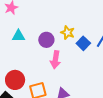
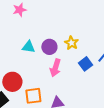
cyan triangle: (18, 36) -> (28, 47), moved
blue square: (83, 43) -> (85, 64), moved

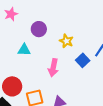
purple circle: (49, 47) -> (39, 29), moved

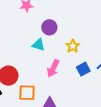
cyan triangle: (24, 50) -> (39, 45), moved

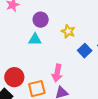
pink arrow: (53, 68) -> (57, 73), moved

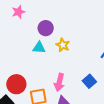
yellow star: (68, 31) -> (63, 45), moved
blue square: (85, 51) -> (89, 81), moved

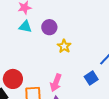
cyan triangle: (39, 48) -> (25, 27), moved
blue square: (89, 81) -> (91, 78), moved

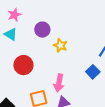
cyan triangle: (25, 27) -> (11, 34), moved, turned 32
red circle: (13, 79) -> (23, 65), moved

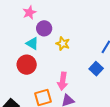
pink star: (14, 15) -> (29, 12), moved
cyan triangle: (11, 34) -> (32, 43), moved

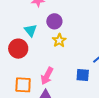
purple circle: (44, 28) -> (54, 21), moved
blue square: (96, 69) -> (83, 75), turned 32

